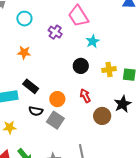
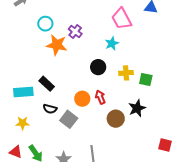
pink trapezoid: (78, 16) -> (122, 19), moved
cyan circle: (24, 19) -> (45, 24), moved
orange star: (24, 53) -> (57, 45), moved, size x1.5
orange circle: (57, 99) -> (82, 99), moved

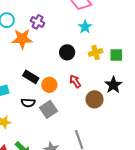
cyan star: (112, 43) -> (85, 27), moved
black rectangle: (47, 84) -> (31, 77), moved
orange circle: (82, 99) -> (49, 85), moved
gray square: (69, 119) -> (49, 109), turned 30

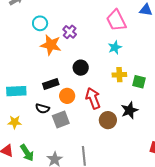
black circle: (67, 52) -> (81, 68), moved
black rectangle: (31, 77) -> (51, 84), turned -63
red arrow: (75, 81) -> (93, 98), size x1.5

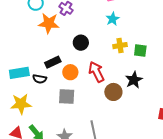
black semicircle: (42, 109) -> (40, 79), moved
gray square: (61, 120) -> (67, 96), turned 30
yellow star: (15, 122) -> (21, 104), size x1.5

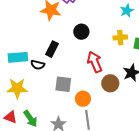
cyan star: (113, 19) -> (127, 11), moved
black rectangle: (53, 62) -> (52, 49), turned -42
orange circle: (70, 72) -> (83, 99), moved

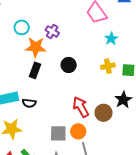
black rectangle: (52, 49) -> (35, 70), moved
red arrow: (95, 62) -> (81, 107), moved
gray square: (63, 84) -> (58, 133), moved

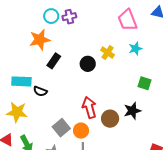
purple cross: (52, 31) -> (69, 17), moved, turned 32
orange star: (36, 47) -> (40, 40), moved, turned -30
yellow cross: (108, 66) -> (108, 53), moved, turned 32
gray square: (58, 133) -> (61, 128), turned 36

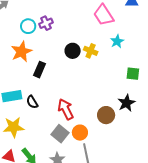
black circle: (88, 64) -> (73, 51), moved
black semicircle: (40, 91) -> (32, 102), turned 48
red arrow: (89, 108) -> (66, 109), moved

